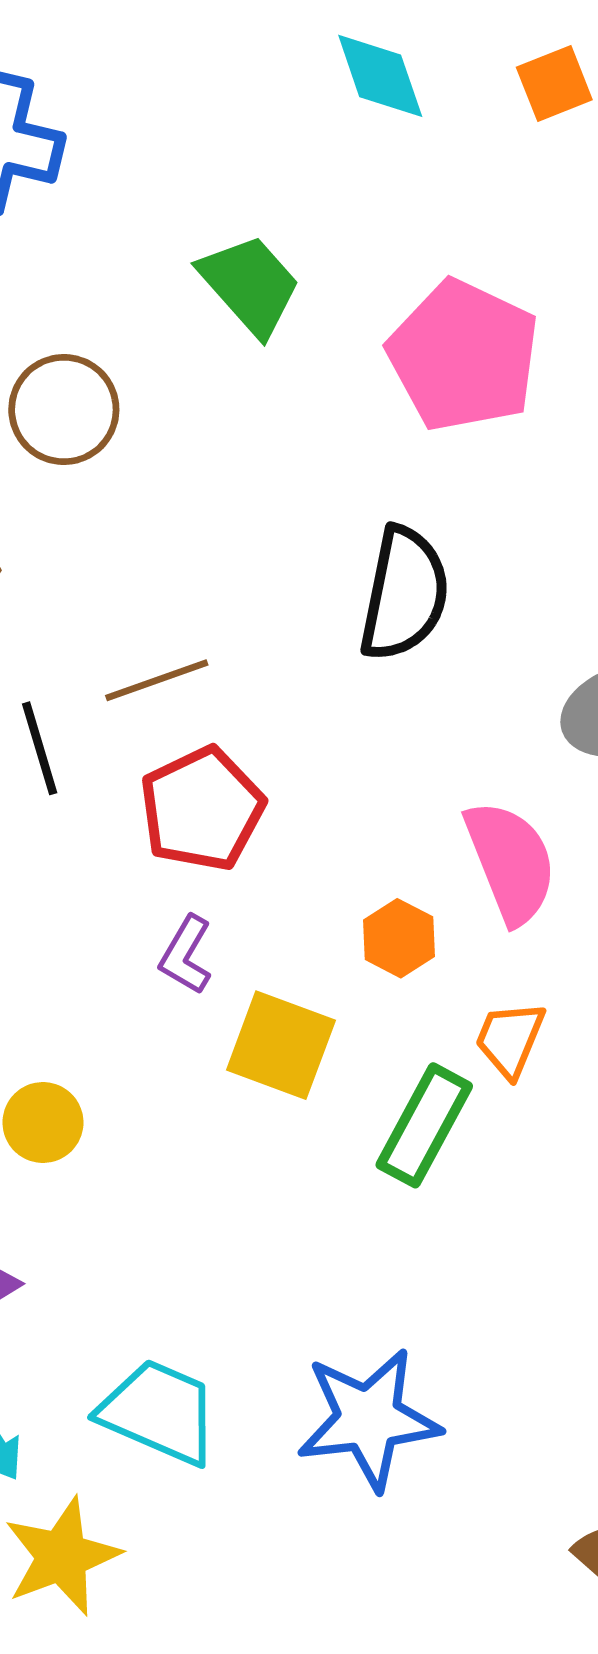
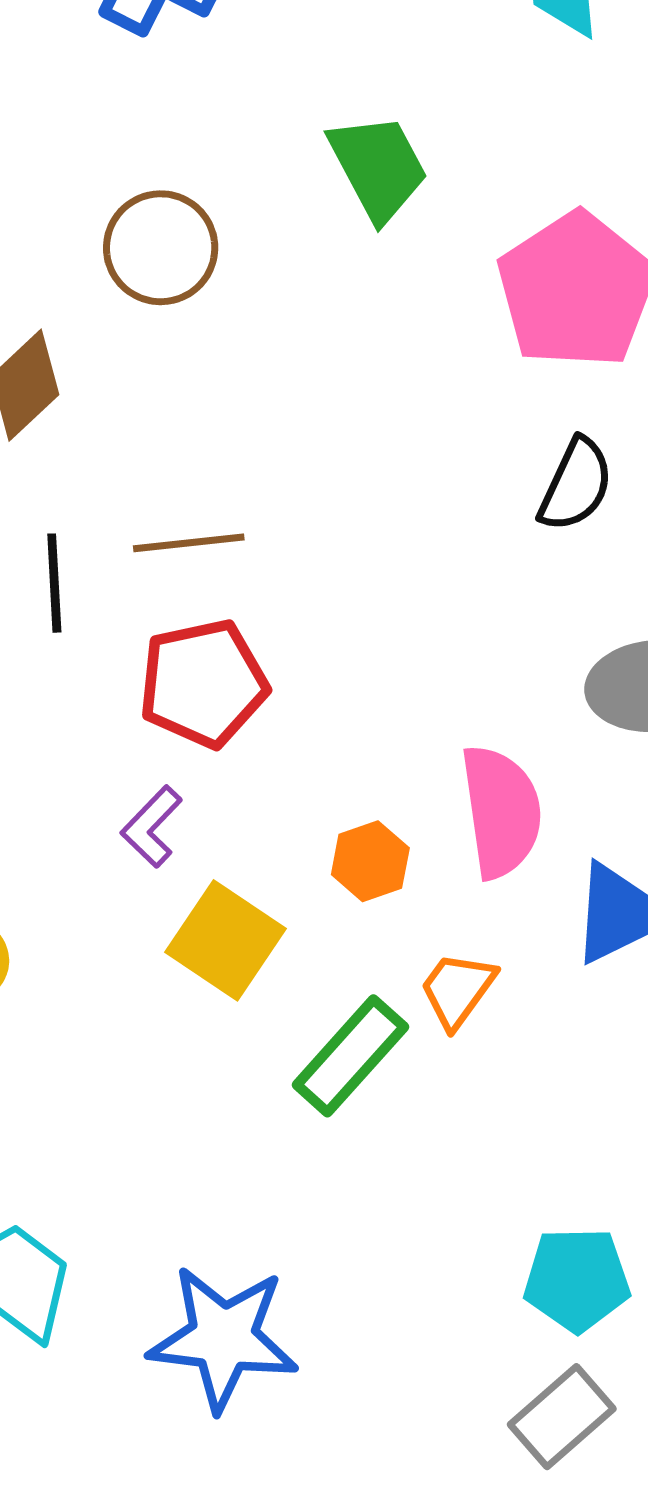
black semicircle: (404, 594) -> (576, 485), moved, size x0.7

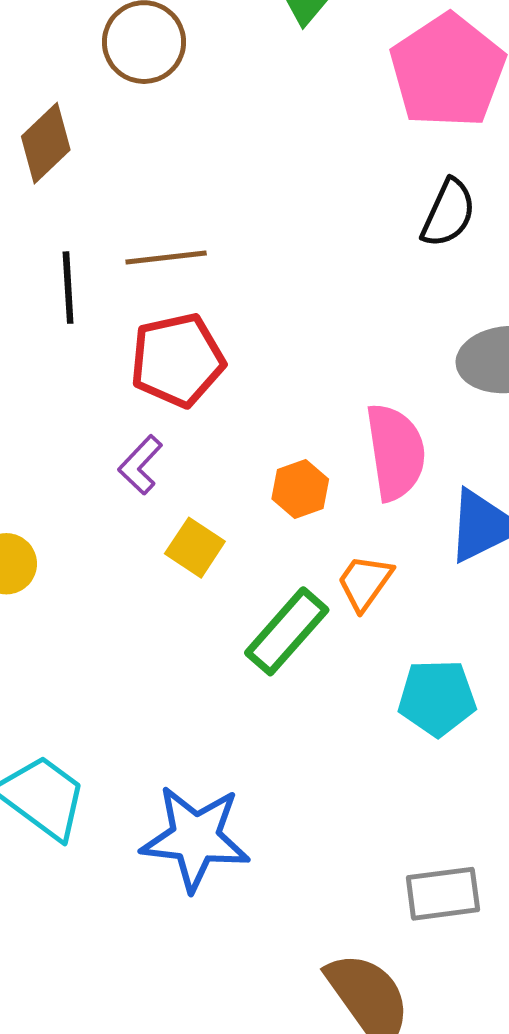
yellow square: (226, 940) -> (195, 548), size x0.7
cyan pentagon: (577, 1279) -> (437, 698), moved
gray rectangle: (562, 1417) -> (443, 894), turned 34

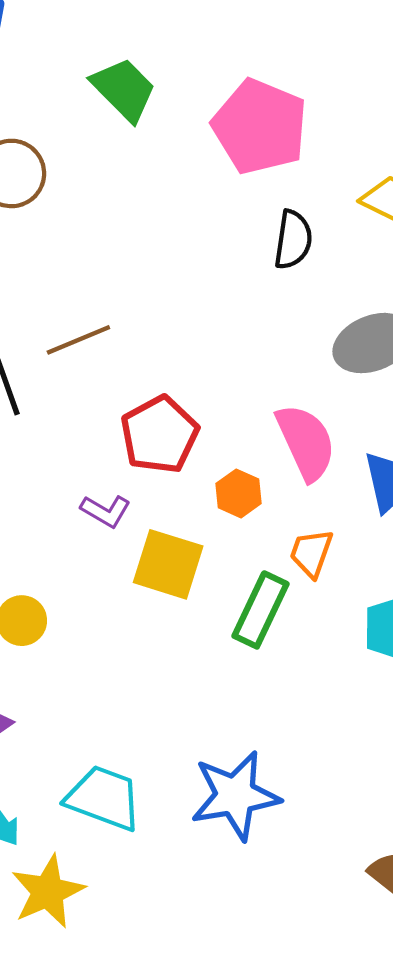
red pentagon: (177, 360) -> (160, 435), moved
purple L-shape: (140, 465) -> (106, 511), turned -87
yellow square: (195, 548) -> (168, 564), size x1.5

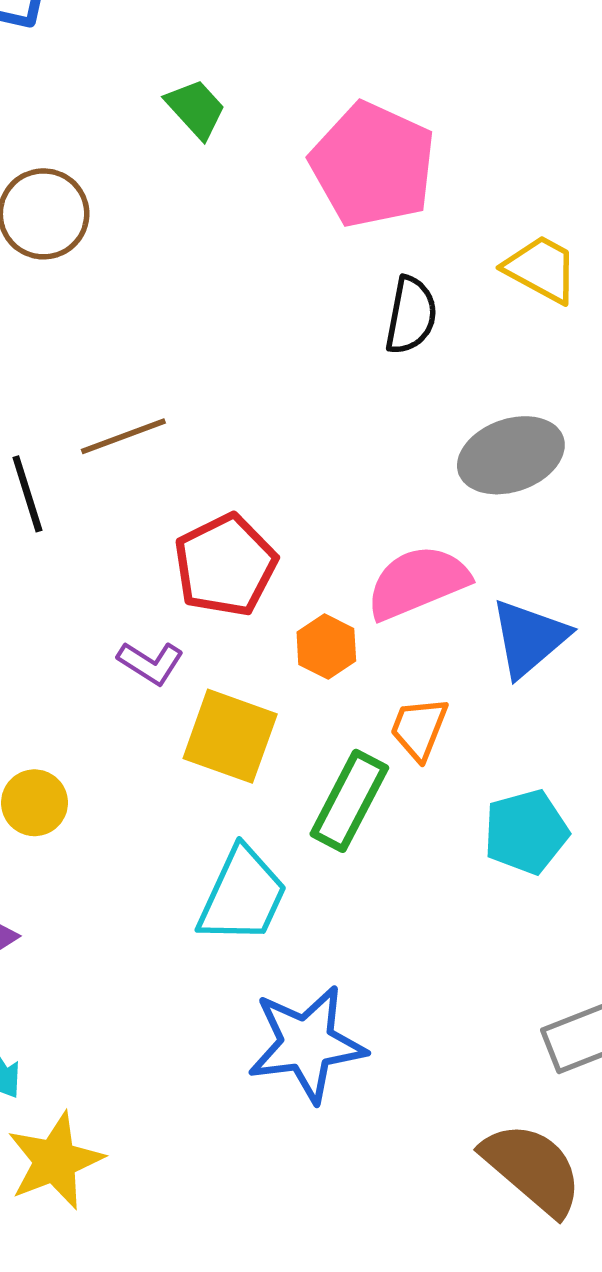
green trapezoid: (124, 89) -> (196, 109), size x0.7
pink semicircle: (306, 442) -> (418, 582), turned -90
cyan trapezoid: (104, 798) -> (242, 895), moved, turned 92

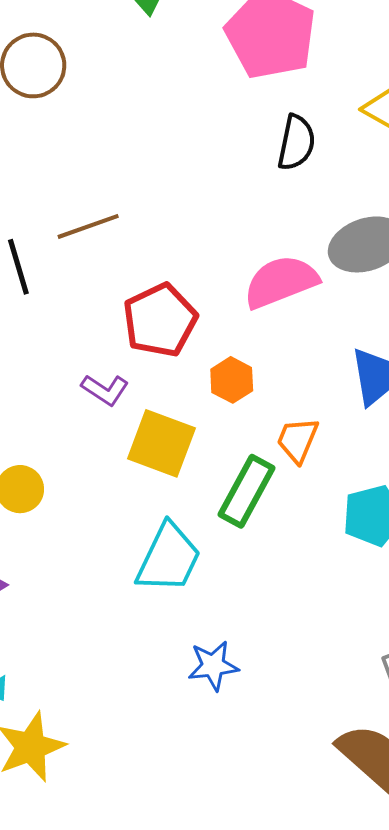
pink semicircle: (418, 582) -> (281, 282), moved
blue star: (307, 1044) -> (213, 666), size x0.6

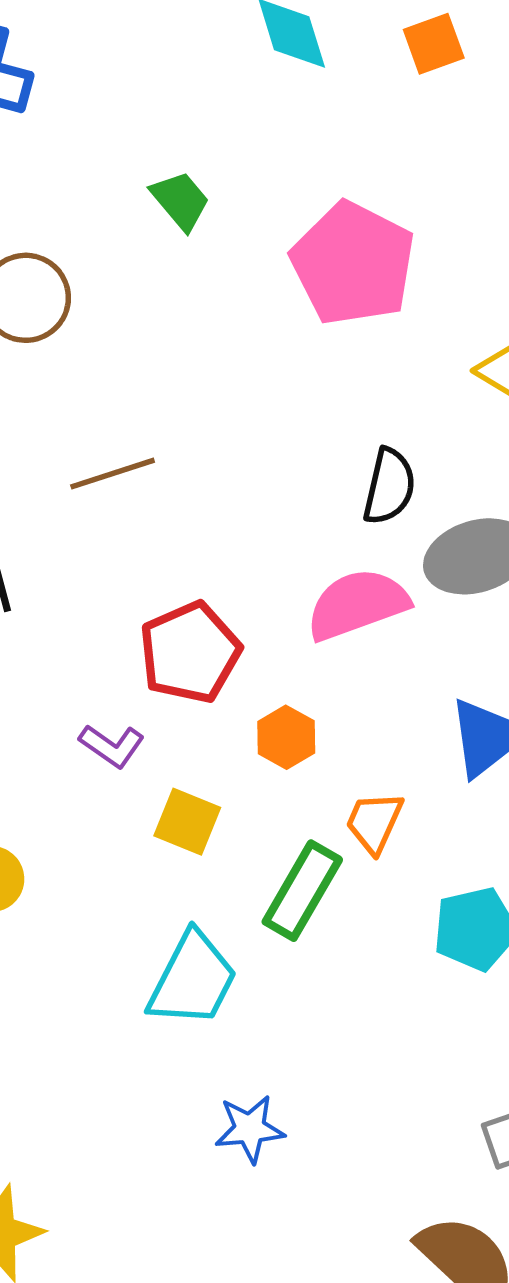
black semicircle: (296, 143) -> (389, 486), moved
brown line: (88, 226) -> (113, 474), moved
yellow square: (161, 443) -> (187, 822), size x0.7

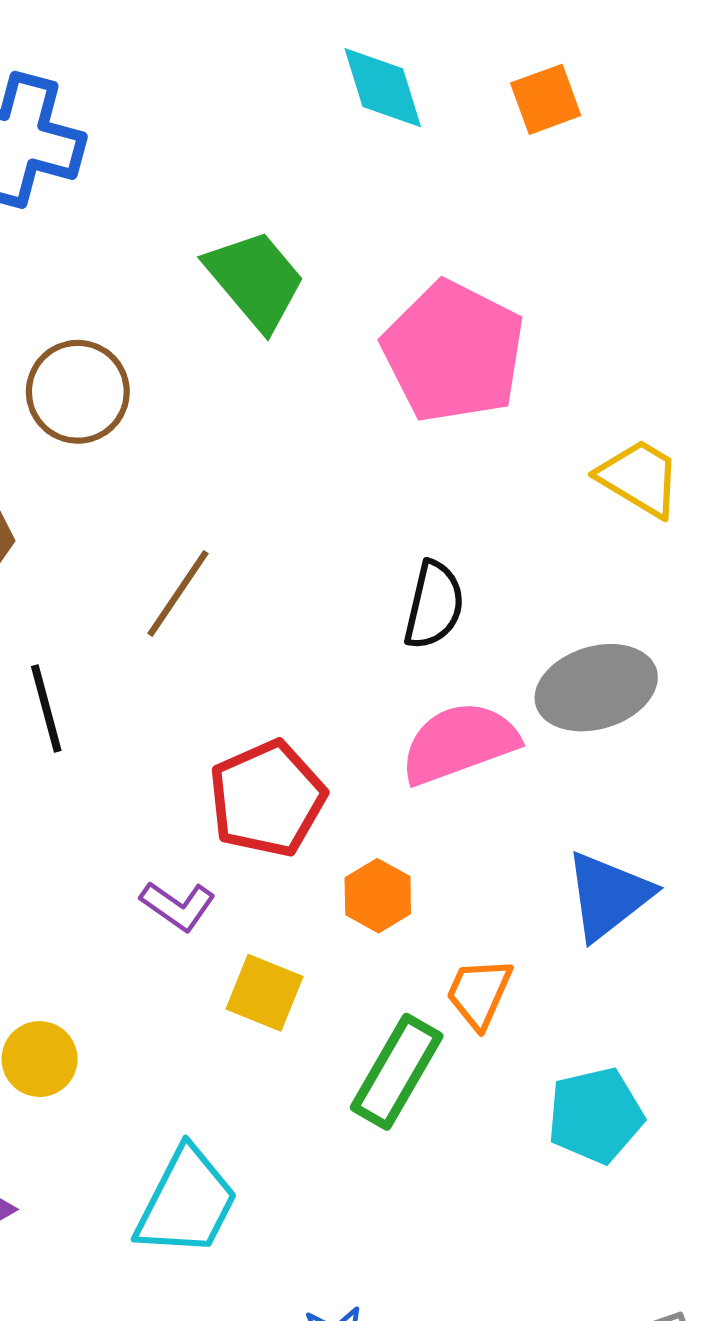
green trapezoid: (180, 201) -> (255, 280), size x1.5
brown line: (113, 474) -> (178, 593), turned -38
black semicircle: (389, 486) -> (434, 605), moved
cyan trapezoid: (193, 980) -> (187, 1202), moved

